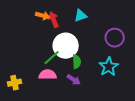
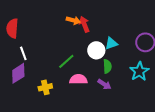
cyan triangle: (81, 16) -> (111, 43), moved
white circle: (66, 46) -> (96, 50), size x0.7
green line: (52, 58) -> (66, 61), moved

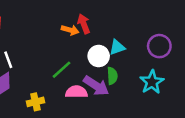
orange arrow: (73, 20) -> (70, 30), moved
purple arrow: (104, 84) -> (96, 86), moved, size x1.5

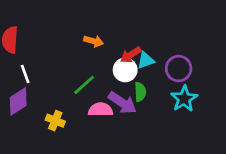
red arrow: (84, 24) -> (131, 55), moved, turned -102
purple circle: (159, 46) -> (179, 69), moved
yellow cross: (35, 102) -> (55, 121), turned 35

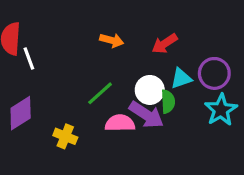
red arrow: (131, 55) -> (165, 44), moved
cyan triangle: (146, 60) -> (181, 78), moved
white circle: (125, 70) -> (150, 90), moved
white line: (25, 74) -> (29, 59), moved

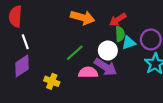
orange arrow: (112, 40) -> (83, 17), size x1.5
white line: (29, 59) -> (25, 42), moved
green semicircle: (168, 102) -> (120, 34), moved

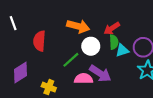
red semicircle: (15, 16) -> (39, 41), moved
white line: (25, 42) -> (13, 23), moved
white circle: (108, 50) -> (91, 46), moved

